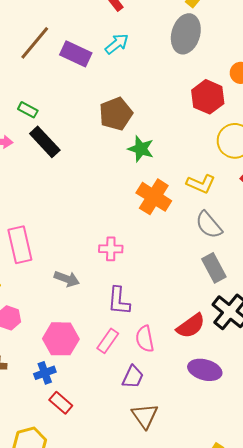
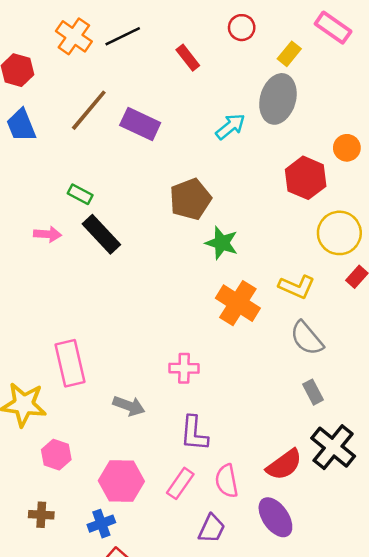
cyan arrow: (117, 44) -> (230, 126), moved
gray rectangle: (214, 268) -> (313, 392), size x0.7
purple ellipse: (205, 370) -> (275, 517), moved, turned 40

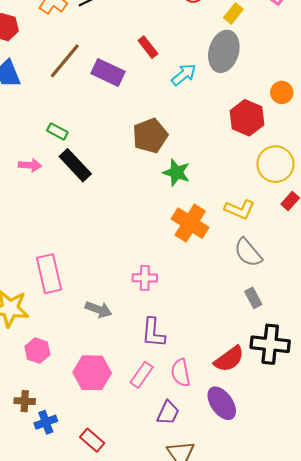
red rectangle: (188, 58) -> (148, 47), moved
black cross: (333, 447) -> (270, 344), turned -33
blue cross: (101, 524) -> (46, 422), moved

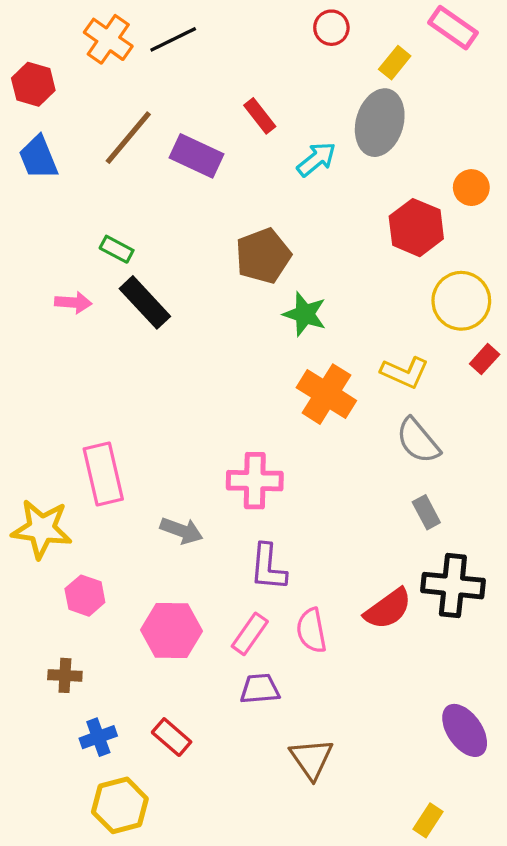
pink cross: (145, 278) -> (255, 481), size x1.4
purple ellipse: (222, 403) -> (465, 730), moved
purple trapezoid: (168, 413) -> (260, 689), moved, turned -120
blue cross: (46, 422) -> (98, 737), moved

